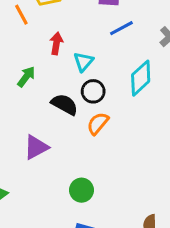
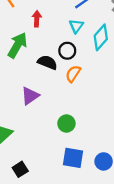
cyan triangle: (83, 62) -> (76, 26), moved
green arrow: (26, 77) -> (17, 45), size x1.6

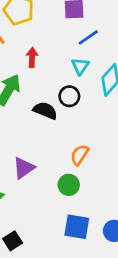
orange semicircle: (73, 74) -> (80, 155), moved
purple triangle: (30, 96) -> (24, 168), moved

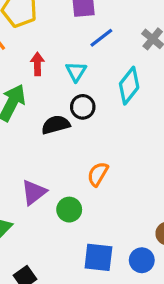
cyan triangle: (80, 66) -> (76, 72), moved
black semicircle: (45, 111) -> (56, 125), turned -35
green circle: (69, 185) -> (69, 210), moved

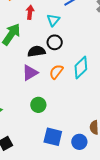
cyan diamond: (129, 86) -> (81, 68), moved
orange semicircle: (98, 174) -> (56, 72), moved
purple triangle: (34, 192) -> (30, 73), moved

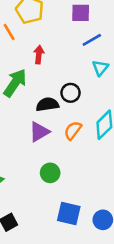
cyan triangle: (53, 20) -> (100, 68), moved

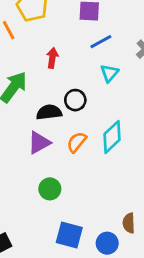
red arrow: (39, 55) -> (52, 58), moved

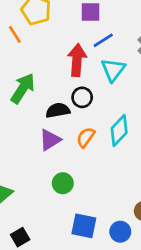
red arrow: (52, 58) -> (77, 60), moved, size x1.6
cyan triangle: (109, 73) -> (113, 70), size x1.4

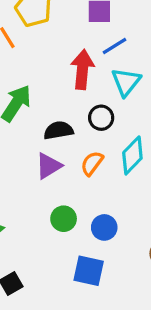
black circle: (82, 97) -> (101, 118), moved
blue circle: (120, 232) -> (104, 227), moved

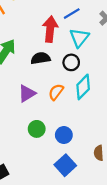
black circle: (101, 118) -> (71, 62), moved
black semicircle: (58, 130) -> (41, 58), moved
blue square: (89, 271) -> (65, 165), moved, turned 35

